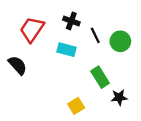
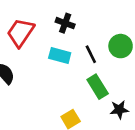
black line: (95, 35) -> (91, 54), moved

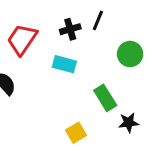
black cross: (65, 23) -> (70, 29), turned -36
black line: (91, 54) -> (98, 20), moved, turned 48

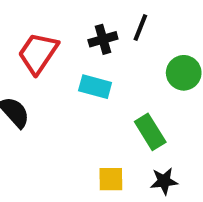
black star: (129, 123) -> (164, 181), moved
yellow square: (76, 133) -> (111, 179), turned 30

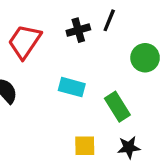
cyan rectangle: (95, 87) -> (72, 87), moved

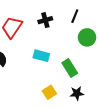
black line: (109, 20) -> (75, 16), moved
yellow square: (85, 146) -> (49, 92), turned -32

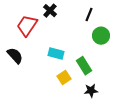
black cross: (45, 20) -> (50, 11), moved, turned -32
yellow square: (49, 92) -> (64, 78), moved

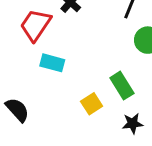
cyan rectangle: (56, 54) -> (52, 63), moved
black semicircle: (15, 56) -> (17, 110), moved

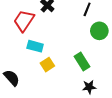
yellow square: (92, 104) -> (47, 65), moved

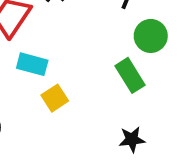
green rectangle: (82, 61) -> (130, 75), moved

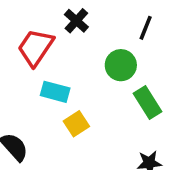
green circle: (151, 36) -> (121, 65), moved

